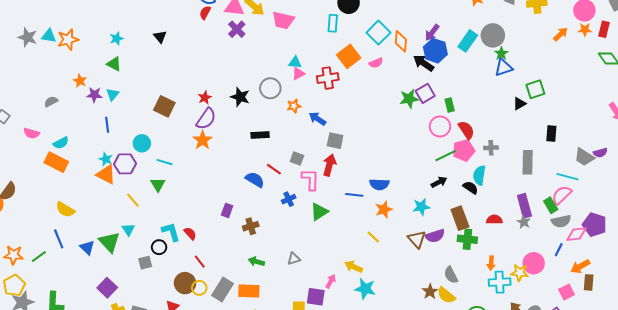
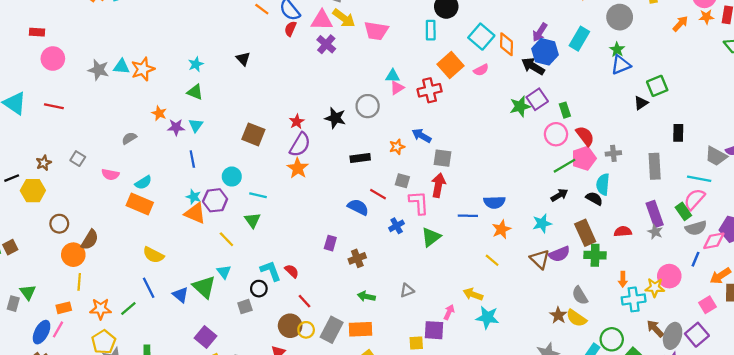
gray circle: (493, 35) -> (620, 17), moved
orange star: (294, 106) -> (397, 147), moved

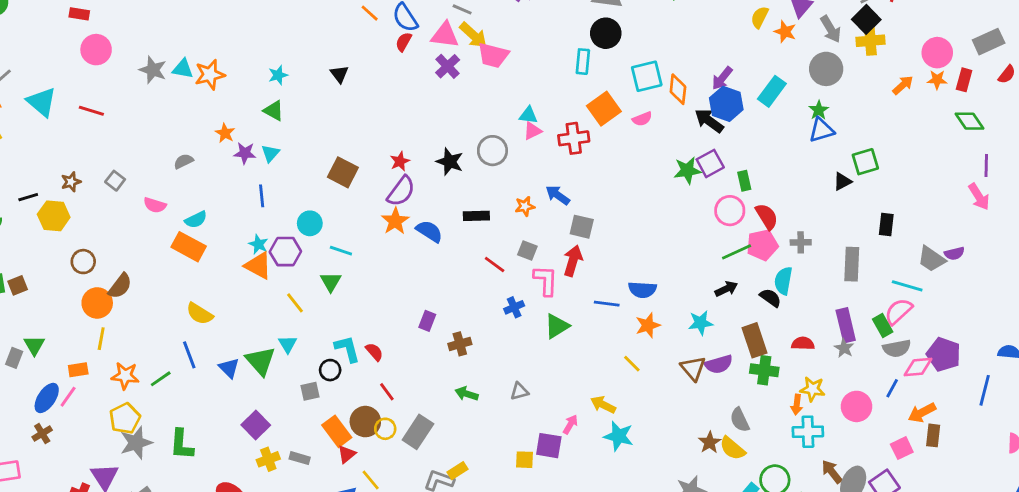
pink trapezoid: (376, 31) -> (493, 55), moved
cyan square: (481, 37) -> (647, 76), turned 30
blue semicircle: (358, 207) -> (429, 231), moved
yellow star: (655, 287) -> (812, 389), moved
orange rectangle: (361, 329) -> (337, 431), moved, turned 50

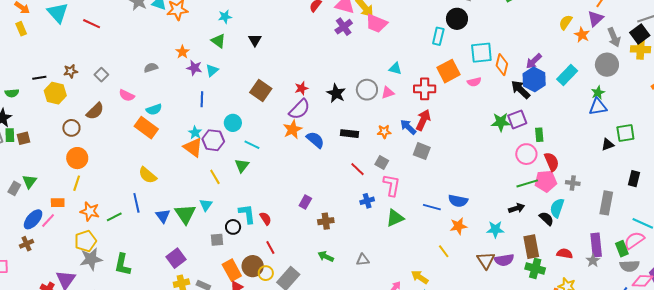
black triangle: (339, 74) -> (255, 40), moved
pink triangle: (532, 131) -> (388, 93), moved
red arrow: (573, 261) -> (423, 120), moved
brown semicircle: (120, 286) -> (95, 111), moved

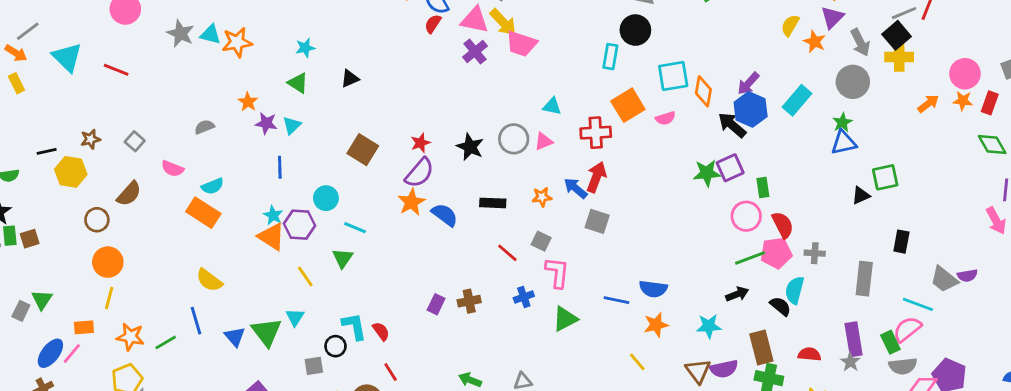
black triangle: (255, 40) -> (350, 79), turned 40
brown cross: (326, 221) -> (469, 301), moved

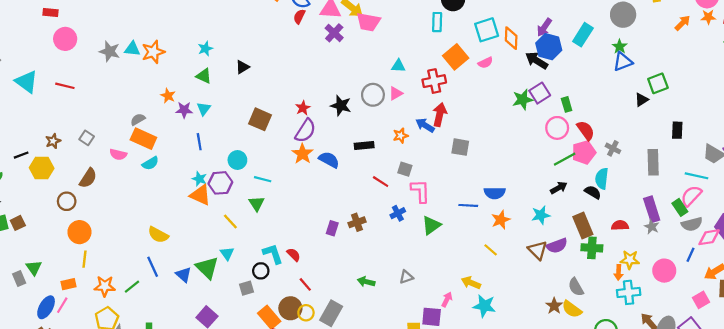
orange rectangle: (203, 213) -> (143, 139), moved
gray square: (597, 221) -> (460, 147), moved
gray cross: (815, 253) -> (613, 148), turned 32
gray rectangle: (21, 311) -> (19, 278), turned -40

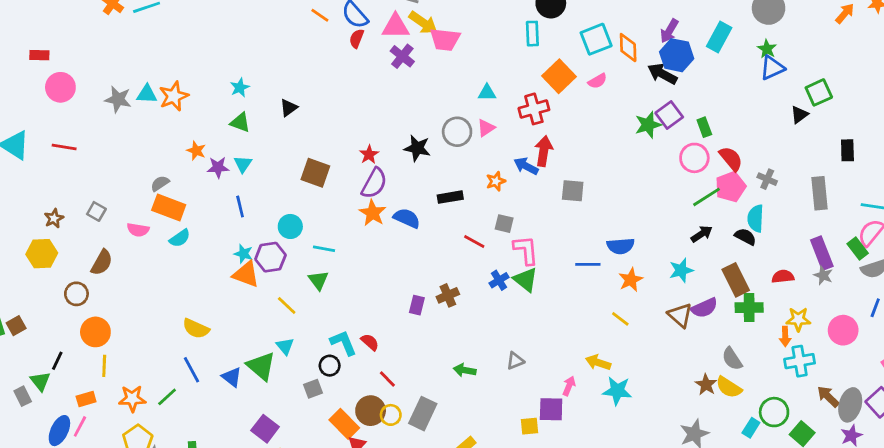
black line: (21, 155) -> (57, 361), moved, turned -40
green triangle: (431, 225) -> (526, 280), moved, turned -42

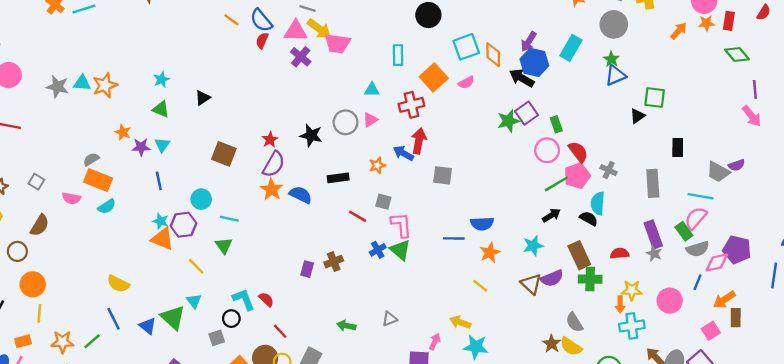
cyan rectangle: (532, 34) -> (398, 55), moved
green square: (819, 92) -> (655, 98), turned 30

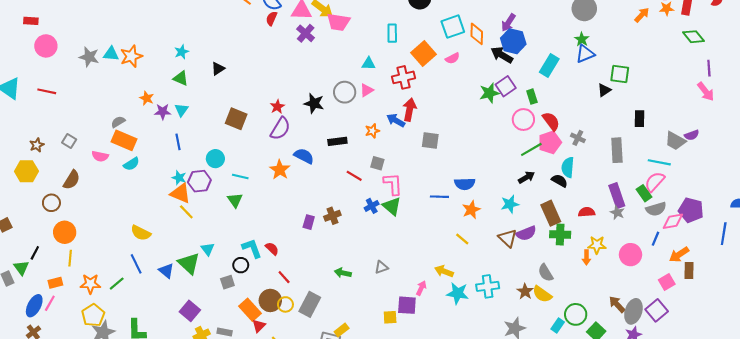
cyan rectangle: (571, 48) -> (549, 65), moved
orange star: (272, 189) -> (280, 170), moved
yellow line: (196, 266) -> (186, 212), moved
cyan cross: (632, 326) -> (488, 286), moved

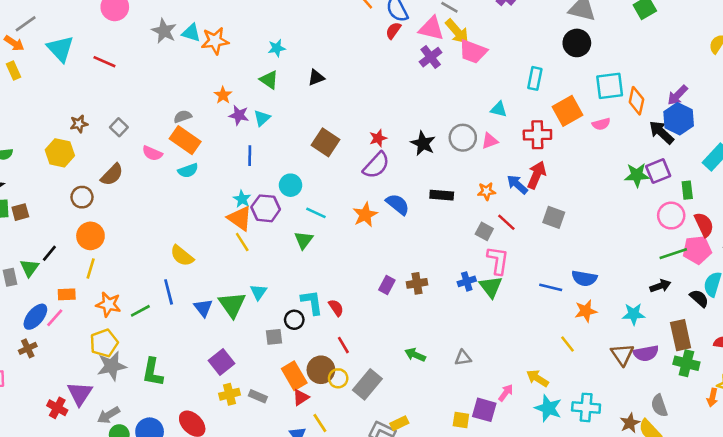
red line: (354, 176) -> (506, 222), moved

